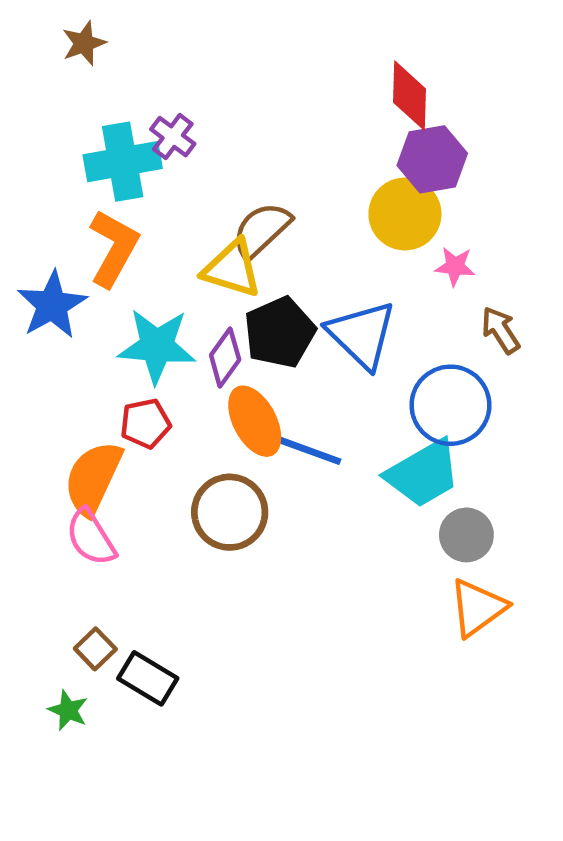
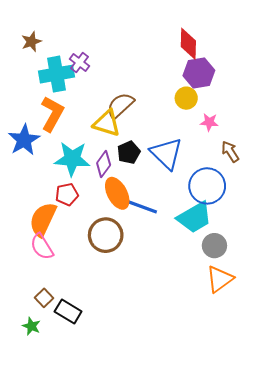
brown star: (84, 43) -> (31, 42), moved
yellow circle: (405, 214) -> (186, 98), size x0.7
black pentagon: (280, 332) -> (129, 152), size x0.7

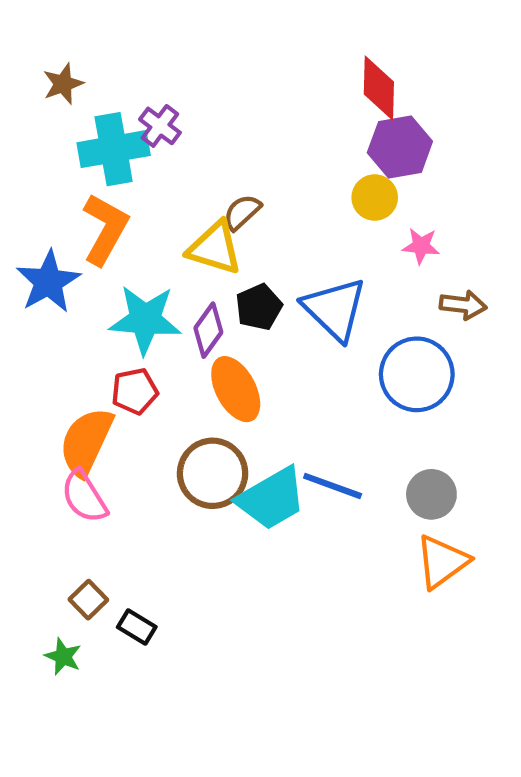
brown semicircle: (120, 105) -> (242, 212), size x0.7
brown arrow: (230, 151) -> (463, 305), turned 130
blue line: (142, 207) -> (333, 486), moved
cyan trapezoid: (195, 217) -> (271, 499), moved
black rectangle: (68, 312) -> (137, 627), size x0.7

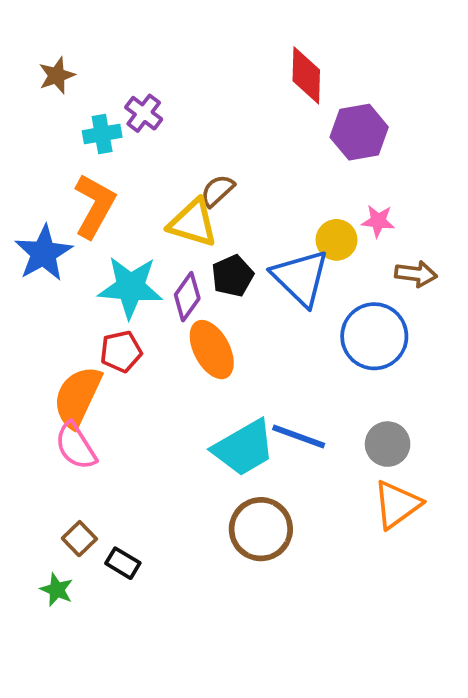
red diamond: (379, 88) -> (306, 75), moved
cyan cross: (114, 149) -> (102, 134), size x0.6
yellow circle: (375, 198) -> (337, 240), moved
brown circle: (213, 473) -> (261, 529), moved

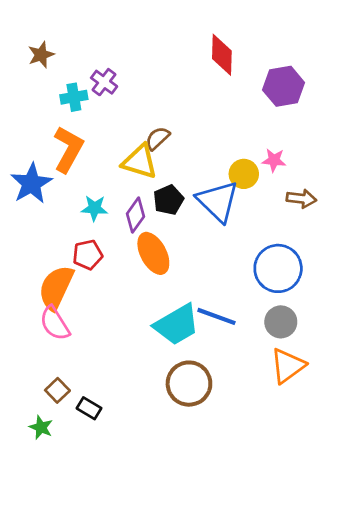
purple hexagon: (359, 132) -> (284, 86), moved
cyan star: (130, 287) -> (94, 208), size x0.6
blue circle: (374, 336) -> (278, 268), moved

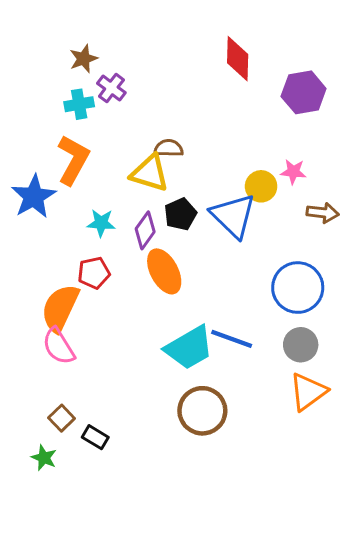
brown star: (41, 55) -> (84, 59), moved
brown semicircle: (157, 138) -> (169, 148), turned 44

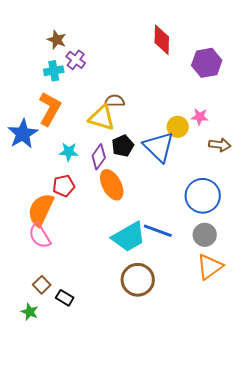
brown star: (84, 59) -> (57, 40), turned -30

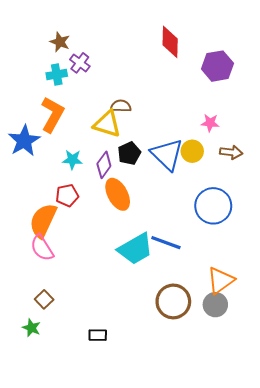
yellow circle: (178, 127) -> (192, 151), moved
gray circle: (205, 235) -> (215, 305), moved
brown circle: (138, 280) -> (173, 301), moved
black rectangle: (65, 298) -> (98, 335), moved, turned -30

